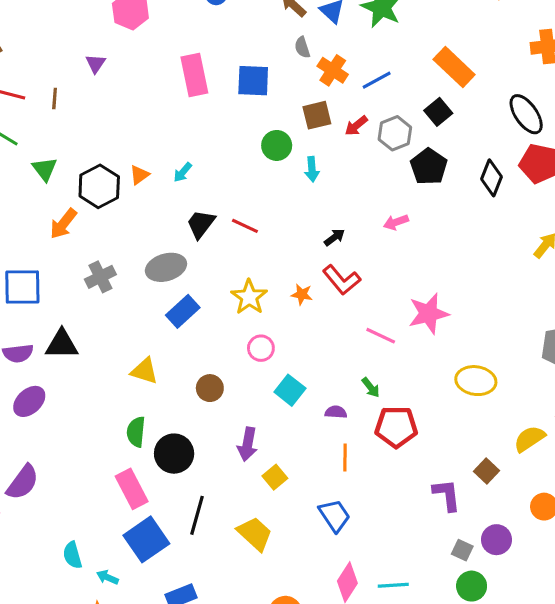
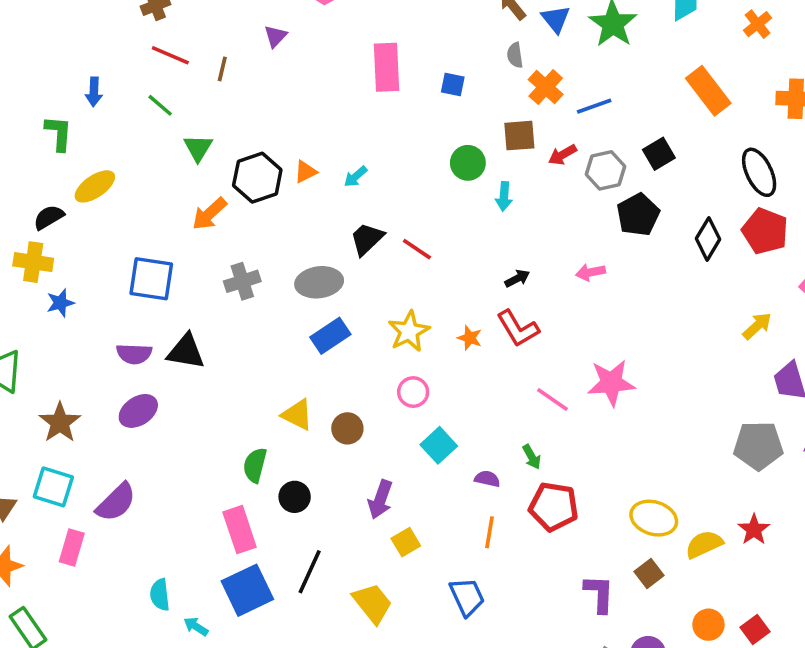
orange rectangle: (454, 67) -> (708, 91), moved
blue square: (253, 81) -> (453, 84), size x0.6
yellow triangle: (144, 371) -> (297, 415), moved
yellow ellipse: (476, 381) -> (654, 518), moved
black circle: (174, 454) -> (295, 497), size x0.7

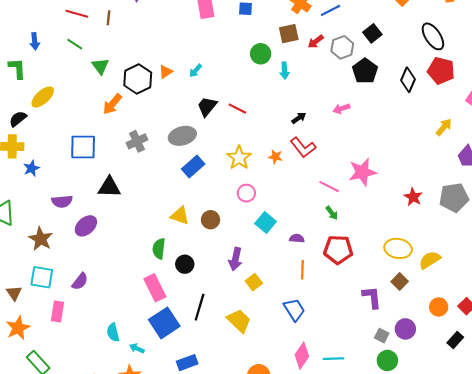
purple semicircle: (134, 354) -> (62, 201), moved
green arrow: (532, 457) -> (332, 213), moved
purple semicircle: (116, 502) -> (80, 281), size x0.7
red star: (754, 530) -> (413, 197), moved

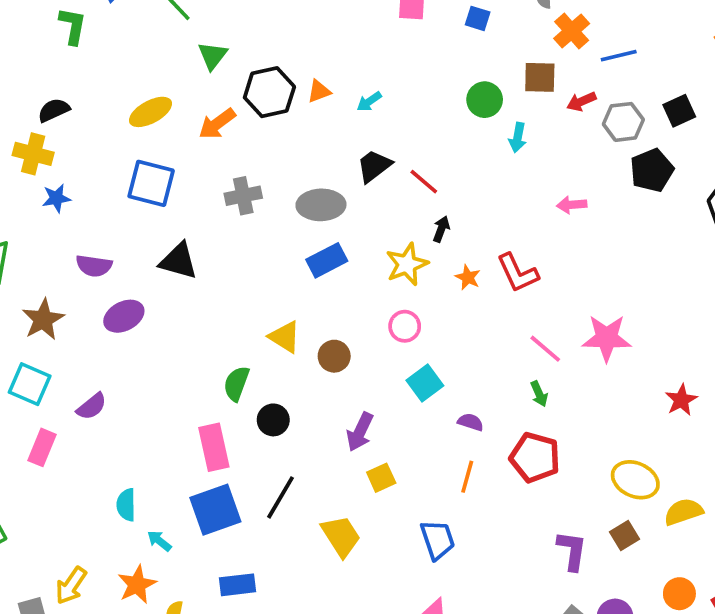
yellow ellipse: (43, 97) -> (150, 112), moved
pink arrow: (341, 109) -> (572, 205), moved
black arrow: (299, 118) -> (441, 229), moved, turned -48

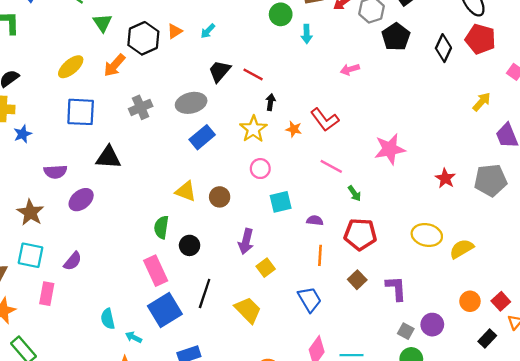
pink line: (545, 349) -> (331, 166), moved
cyan square: (425, 383) -> (281, 202), turned 35
brown square: (625, 535) -> (357, 280), moved

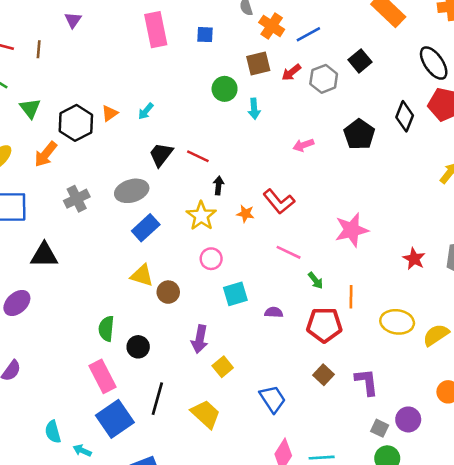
black pentagon: (396, 37) -> (359, 134), moved
yellow triangle: (186, 191) -> (142, 276), moved
orange line: (320, 255) -> (351, 297), moved

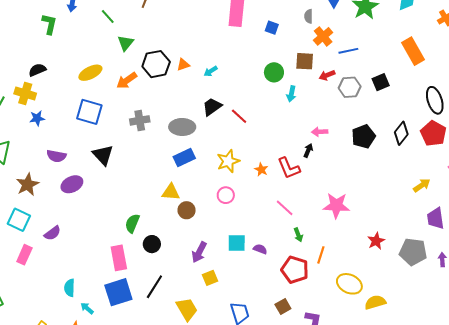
black arrow: (218, 185) -> (308, 150), moved
black triangle: (44, 255) -> (103, 155), turned 30
yellow triangle: (142, 276) -> (171, 192), turned -30
cyan square: (235, 294) -> (237, 243), moved

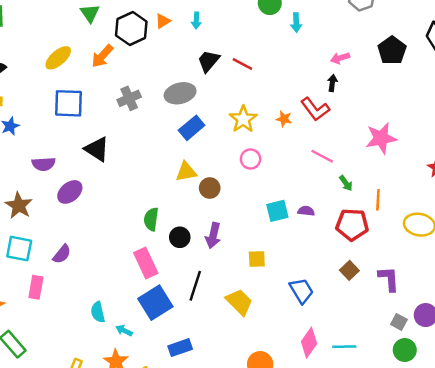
cyan arrow: (211, 71) -> (196, 20), turned -40
purple arrow: (199, 252) -> (213, 236), moved
yellow square: (210, 278) -> (257, 259), turned 35

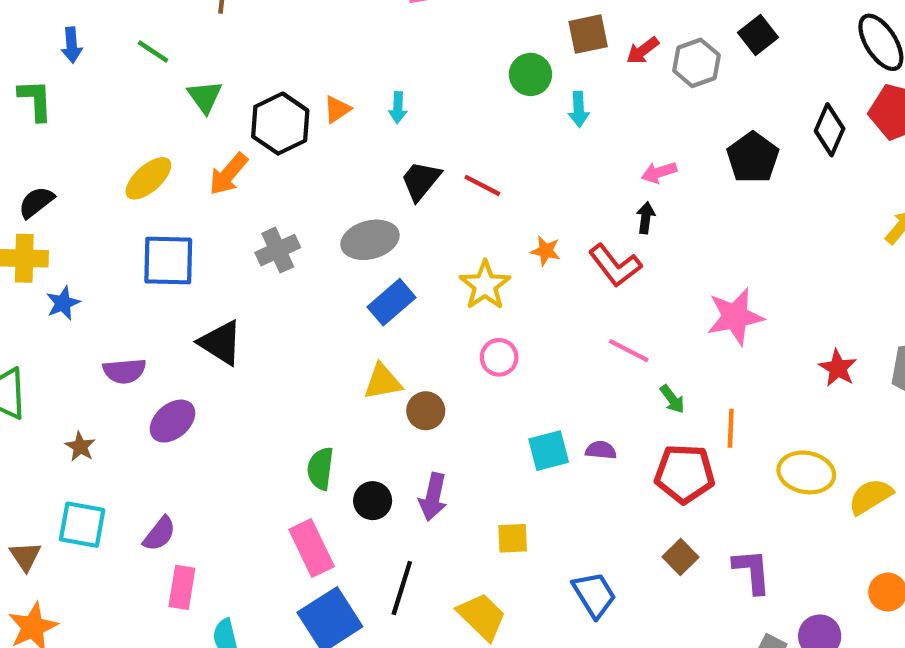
orange star: (284, 119) -> (546, 251), moved
brown star: (19, 205) -> (80, 447), size x0.6
pink rectangle: (36, 287) -> (182, 587), moved

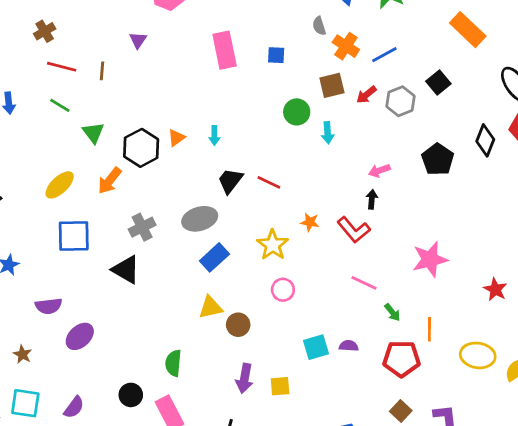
black triangle: (221, 343) -> (126, 270), moved
black circle: (373, 501) -> (131, 395), moved
yellow square: (513, 538) -> (280, 386), moved

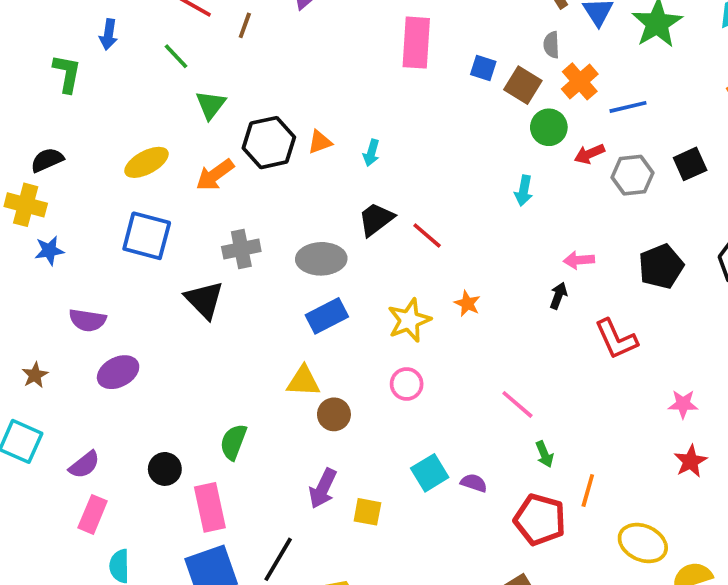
brown square: (332, 85) -> (523, 85), moved, turned 30
green circle: (297, 112) -> (549, 127), moved
red L-shape: (354, 230) -> (616, 339), moved
pink star: (430, 259) -> (683, 404), moved, size x0.6
cyan square: (316, 347) -> (430, 473), turned -30

